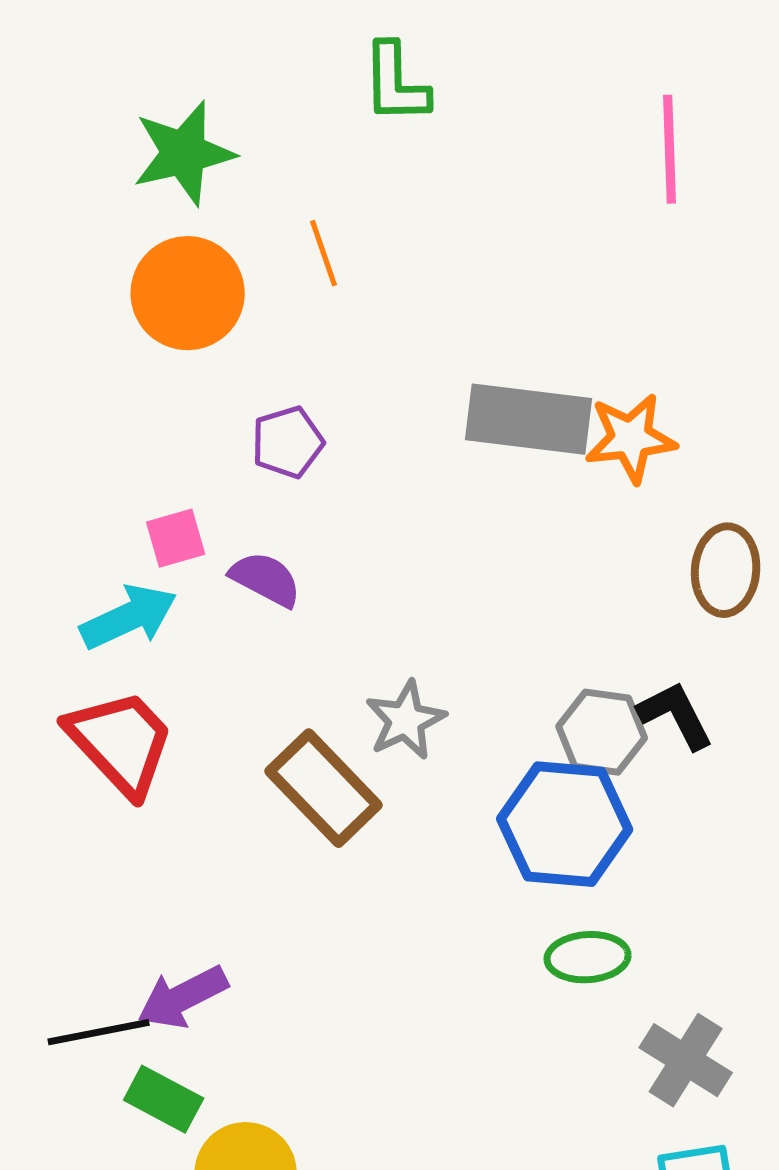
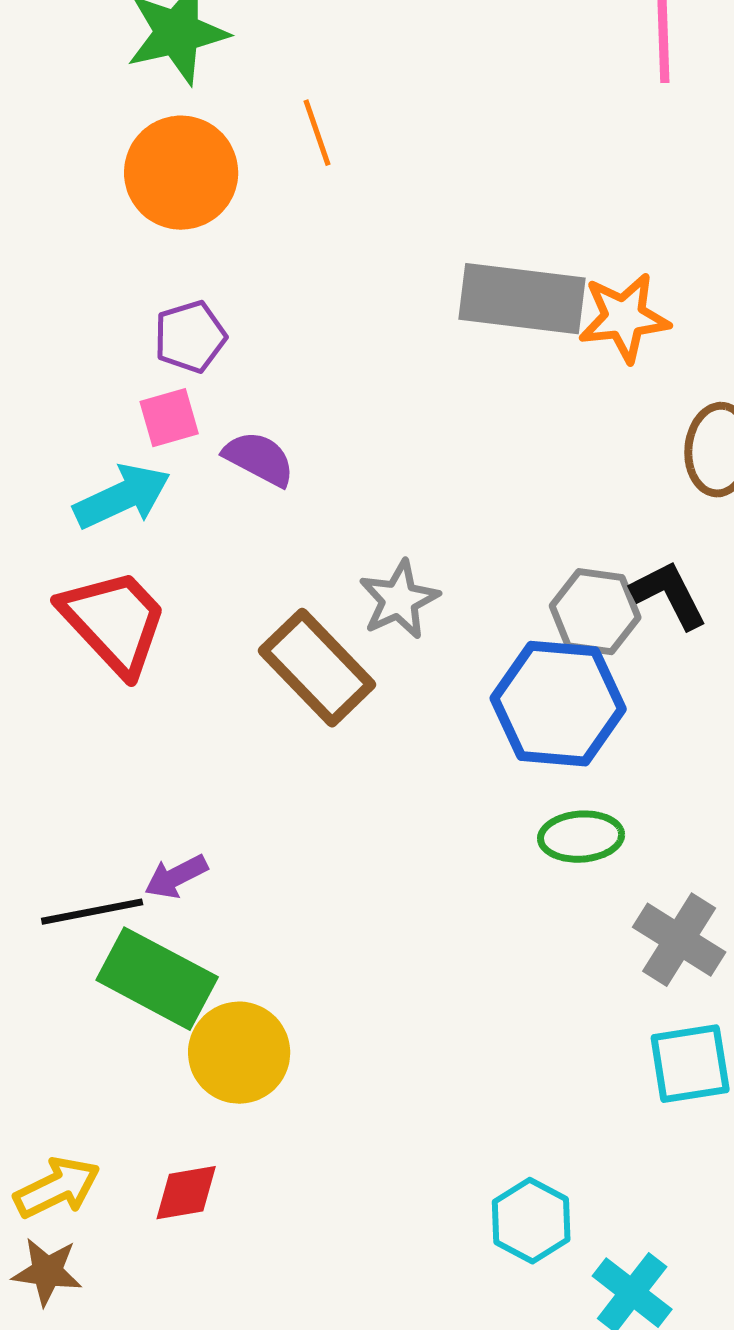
purple pentagon: (288, 442) -> (190, 337), moved
purple arrow: (183, 997) -> (176, 877), size x0.7
green rectangle: (164, 1099) -> (157, 979), size x1.5

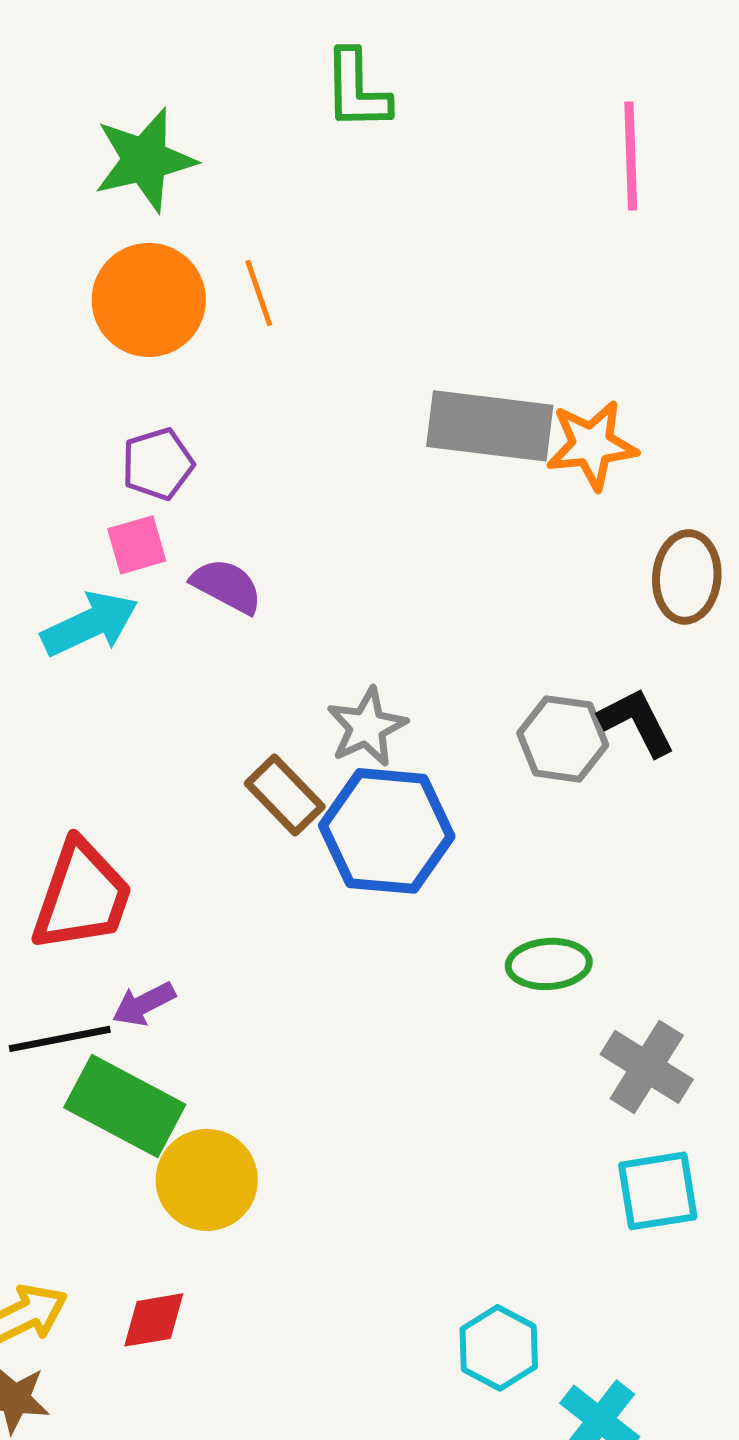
orange line: (317, 133) -> (259, 293), moved
red trapezoid: (114, 622) -> (82, 896), moved, turned 62
brown rectangle: (317, 668) -> (285, 795), size x0.7
blue hexagon: (558, 704) -> (387, 831), moved

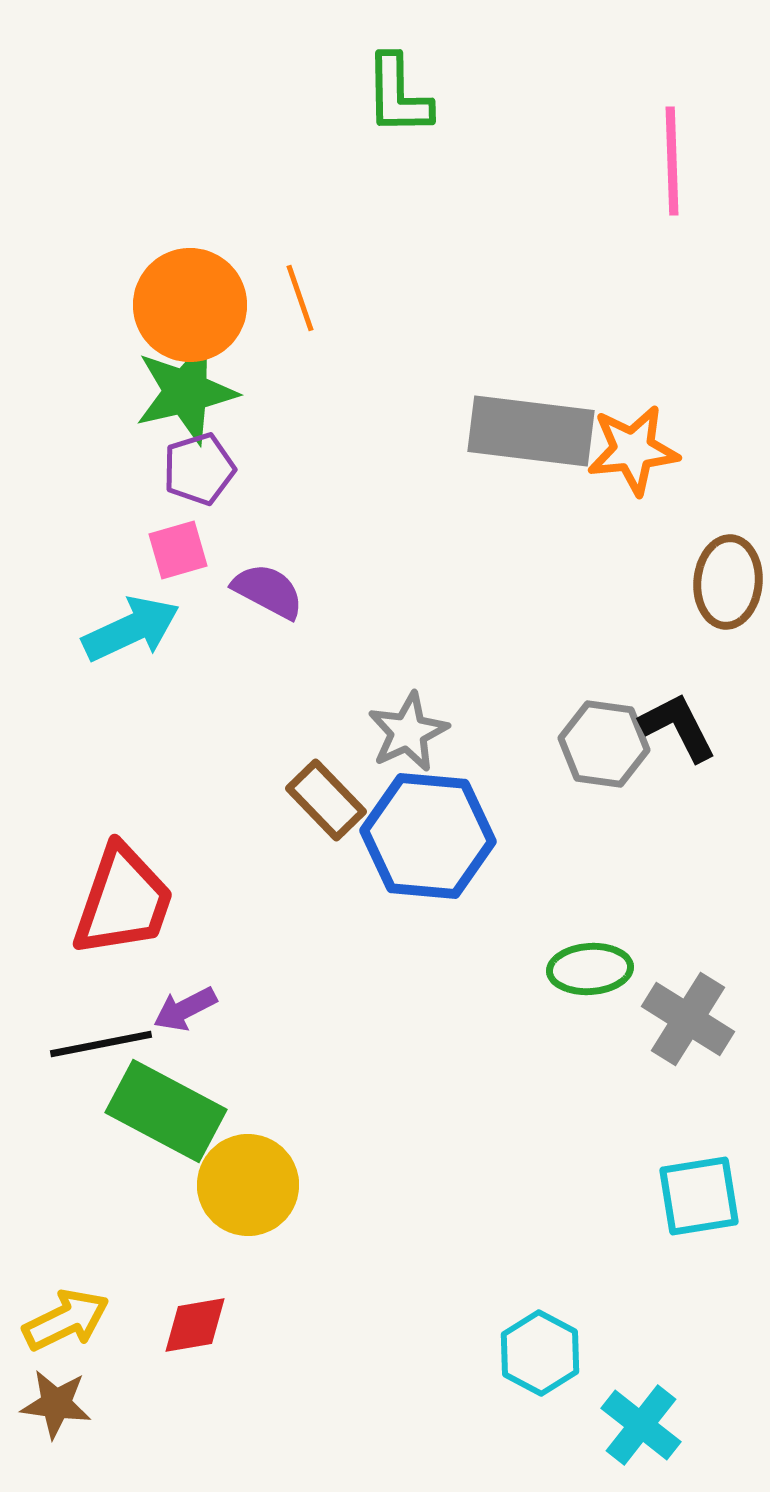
green star: (145, 160) -> (186, 392), moved
gray cross: (647, 1067) -> (688, 1019), moved

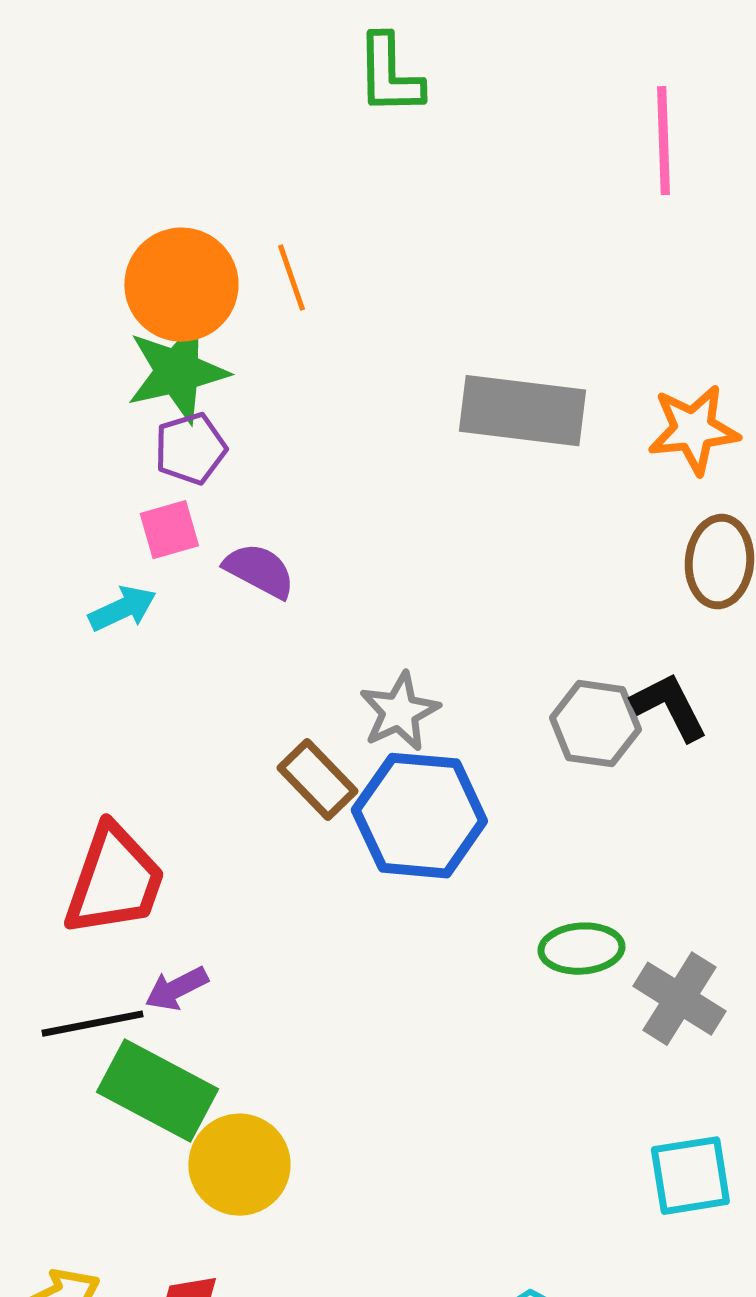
orange star: (633, 450) -> (693, 430), moved
cyan arrow: (131, 629) -> (122, 609), size x0.7

